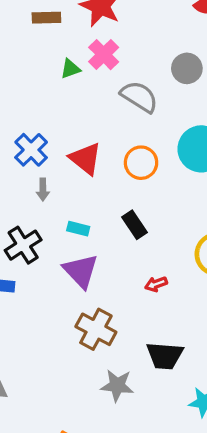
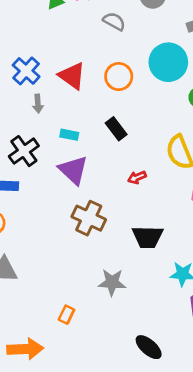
gray semicircle: (139, 97) -> (114, 21), size x0.7
gray star: (117, 385) -> (112, 282), moved

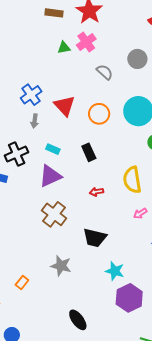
purple triangle: (73, 170) -> (50, 176), turned 40

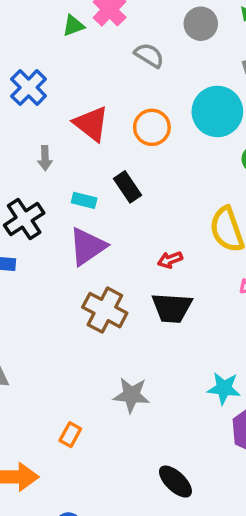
blue cross: (31, 95) -> (29, 88), moved
black rectangle: (89, 152) -> (127, 187), moved
black trapezoid: (95, 238) -> (172, 308), moved

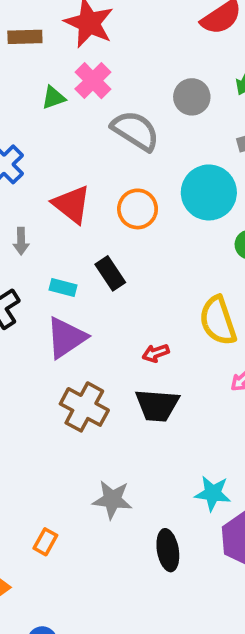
gray semicircle: (149, 55) -> (135, 131), size x1.5
black ellipse: (175, 482) -> (168, 550), moved, turned 36

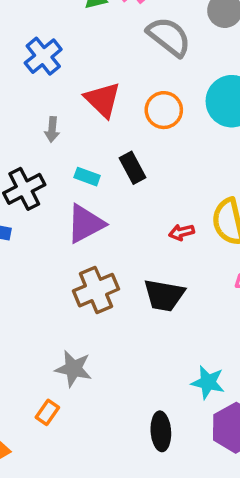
red arrow: (156, 353) -> (181, 232), moved
brown cross: (84, 407) -> (96, 290), turned 33
gray star: (112, 500) -> (73, 369), moved

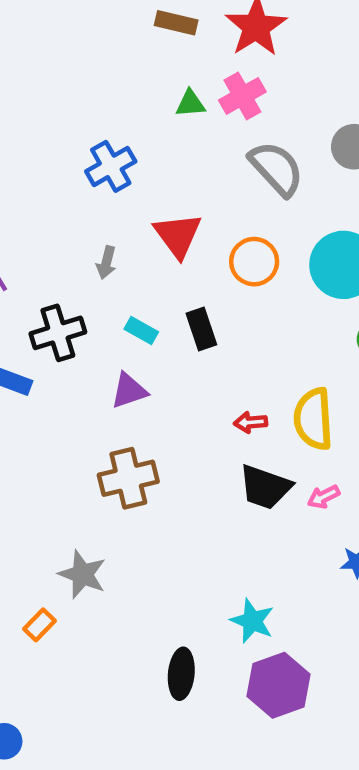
purple triangle: (85, 224) -> (129, 391), size x0.7
black trapezoid: (164, 295) -> (265, 487), moved

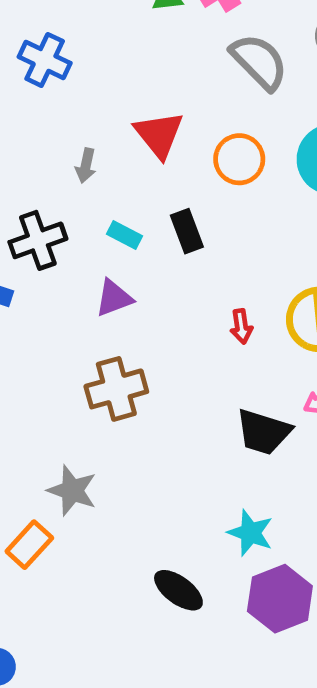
blue cross: (111, 166) -> (45, 60), moved, turned -33
red arrow: (251, 422) -> (241, 326), turned -92
black trapezoid: (265, 487) -> (263, 432), moved
orange rectangle: (39, 625) -> (29, 545), size x1.4
black ellipse: (181, 674) -> (178, 590), turned -57

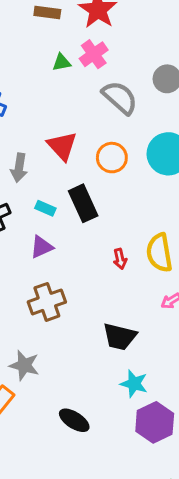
gray arrow: (86, 166) -> (19, 168), size x1.4
black rectangle: (187, 231) -> (83, 203), size x1.4
black trapezoid: (263, 432) -> (120, 337), moved
black ellipse: (178, 590) -> (74, 420), moved

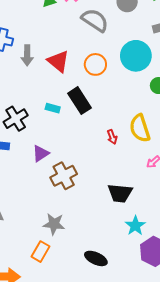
gray arrow: (19, 168) -> (27, 55), moved
purple triangle: (42, 247) -> (41, 153), moved
cyan star: (134, 384) -> (135, 226), turned 30

